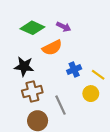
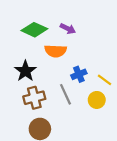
orange semicircle: (52, 48) -> (55, 51), turned 30
black star: (24, 66) -> (25, 71), turned 30
gray line: (61, 105) -> (66, 94), moved

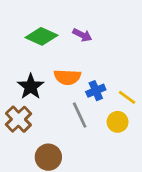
orange semicircle: (55, 51) -> (67, 77), moved
brown cross: (34, 98) -> (18, 119), moved, turned -30

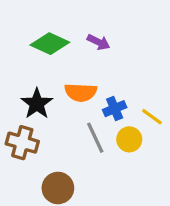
brown cross: (18, 119) -> (22, 143), turned -30
yellow circle: (118, 122) -> (129, 139), moved

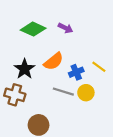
orange semicircle: (81, 92) -> (54, 61), turned -42
yellow line: (152, 117) -> (99, 67), moved
gray line: (95, 138) -> (63, 92), turned -48

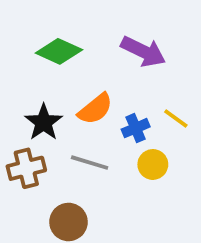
purple arrow: (65, 28) -> (143, 51), moved, size x1.6
gray line: (63, 92) -> (90, 163), moved
brown cross: (15, 95) -> (26, 168), turned -30

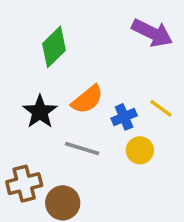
green diamond: (59, 51) -> (54, 47), turned -69
purple arrow: (143, 51) -> (152, 33), moved
brown cross: (26, 168) -> (24, 184), moved

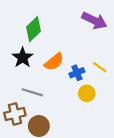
black star: (40, 112) -> (23, 57), moved
gray line: (82, 149) -> (32, 92), moved

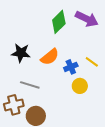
green diamond: (33, 29) -> (59, 22), moved
black star: (23, 57) -> (21, 53), turned -30

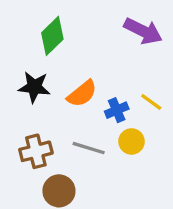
green diamond: (59, 22) -> (52, 36), moved
gray line: (30, 85) -> (89, 148), moved
brown cross: (14, 105) -> (36, 151), moved

